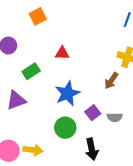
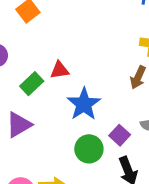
red triangle: (62, 53) -> (59, 70), moved
purple square: (93, 113) -> (120, 135), moved

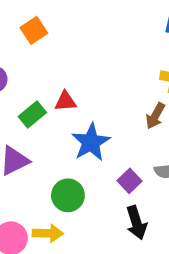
green circle: (89, 149) -> (68, 195), moved

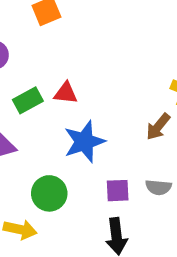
purple square: (130, 181) -> (118, 191), turned 30

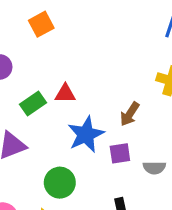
brown arrow: (158, 127) -> (130, 114), moved
purple square: (118, 191) -> (120, 153), moved

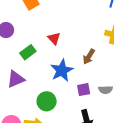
red triangle: (65, 94) -> (54, 38), moved, turned 48
purple square: (120, 153) -> (84, 90), moved

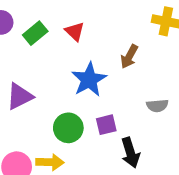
green rectangle: (28, 52) -> (35, 33), moved
purple square: (84, 90) -> (106, 125), moved

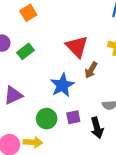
red triangle: (75, 31) -> (77, 47), moved, size x1.6
black arrow: (130, 153) -> (97, 128), moved

